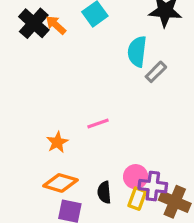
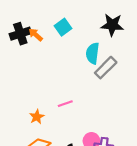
black cross: (34, 23) -> (20, 34), turned 30
gray rectangle: (156, 72) -> (106, 68), size x1.5

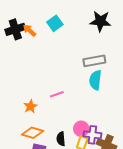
cyan semicircle: (93, 53) -> (95, 80), moved
gray rectangle: (106, 68) -> (94, 61), turned 35

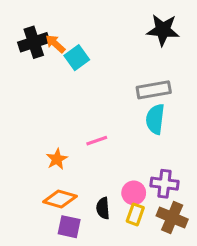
cyan square: (55, 23) -> (77, 58), moved
purple cross: (92, 135) -> (164, 184), moved

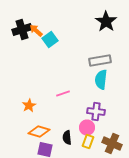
black star: (163, 30) -> (106, 22), turned 30
orange star: (57, 159) -> (29, 106), moved
purple cross: (164, 184) -> (96, 112), moved

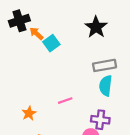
black star: (106, 22) -> (96, 27), moved
black cross: (22, 30) -> (19, 21), moved

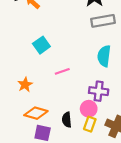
cyan square: (51, 43) -> (41, 45), moved
gray rectangle: (105, 65) -> (103, 21), moved

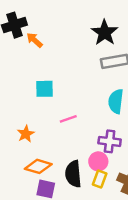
cyan square: (41, 45) -> (45, 89), turned 35
black semicircle: (67, 120) -> (73, 174), size x1.5

